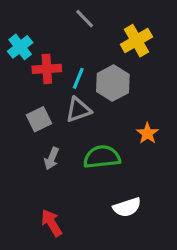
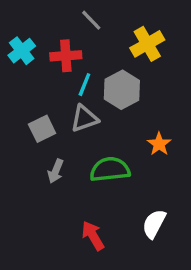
red cross: (47, 69) -> (66, 56), moved
white semicircle: (127, 207) -> (154, 224), moved, turned 136
red arrow: (52, 223) -> (93, 236), moved

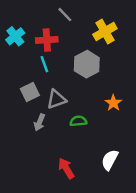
cyan line: (84, 85) -> (44, 64), moved, turned -42
gray triangle: (84, 119) -> (56, 99), moved
green semicircle: (110, 169) -> (78, 121), size x0.6

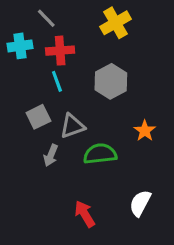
gray line: (65, 15) -> (46, 18), moved
yellow cross: (105, 31) -> (116, 23), moved
cyan cross: (15, 36) -> (20, 46), turned 30
green semicircle: (78, 121) -> (100, 154), size x1.5

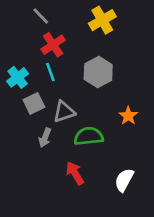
cyan cross: (20, 46) -> (18, 77), moved, turned -30
red cross: (60, 51) -> (53, 45), turned -30
red arrow: (85, 214) -> (75, 173), moved

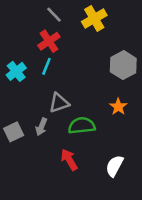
gray line: (41, 16) -> (54, 15), moved
cyan line: (50, 72) -> (46, 66), turned 42
gray hexagon: (98, 72) -> (123, 65), moved
gray square: (34, 103) -> (14, 132), moved

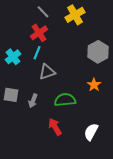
gray triangle: (59, 103) -> (47, 72), moved
gray square: (14, 132) -> (11, 95), moved, turned 35

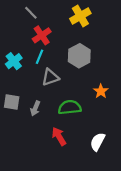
gray line: (43, 12) -> (31, 13), moved
gray hexagon: (98, 52) -> (79, 56), moved

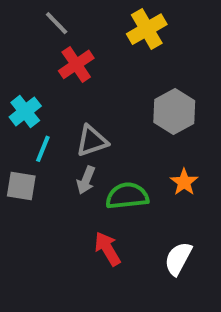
gray hexagon: (79, 56) -> (174, 111), moved
cyan line: (40, 57) -> (43, 149), moved
orange star: (101, 91) -> (184, 182), moved
gray arrow: (35, 108) -> (86, 180), moved

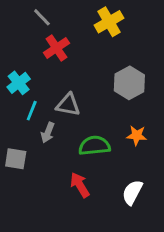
gray triangle: (92, 141) -> (68, 105), turned 30
gray arrow: (86, 180) -> (48, 132), moved
orange star: (184, 182) -> (137, 135), turned -30
gray square: (21, 186) -> (16, 159), moved

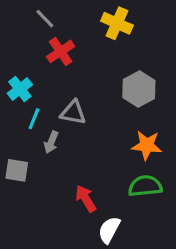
yellow cross: (109, 22) -> (117, 23), turned -36
orange star: (137, 135) -> (147, 145), size x1.4
green semicircle: (94, 146) -> (145, 186), moved
white semicircle: (132, 192) -> (109, 230), moved

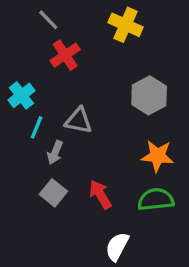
gray square: (17, 170) -> (53, 193), moved, turned 30
red arrow: (86, 199) -> (100, 194), moved

